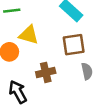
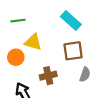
gray semicircle: (87, 71) -> (85, 75), turned 32

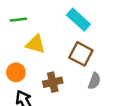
brown square: (73, 51) -> (81, 54), turned 36
orange circle: (16, 57) -> (16, 72), moved

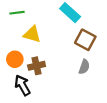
brown square: (81, 54) -> (85, 40), moved
brown cross: (53, 82) -> (37, 66), moved

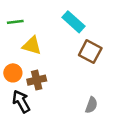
gray semicircle: (84, 67) -> (91, 105), moved

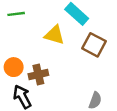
yellow triangle: (32, 46) -> (54, 35), moved

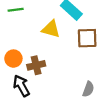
brown square: (94, 45) -> (87, 38), turned -30

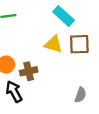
yellow triangle: (51, 29) -> (53, 44), moved

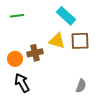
brown cross: (29, 71) -> (35, 53), moved

